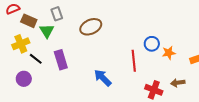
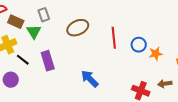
red line: (134, 61) -> (114, 38), moved

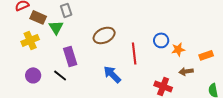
brown ellipse: (78, 28) -> (104, 35), moved
red line: (114, 38) -> (134, 53), moved
black line: (23, 60) -> (60, 75), moved
brown arrow: (165, 84) -> (186, 71), moved

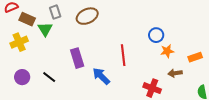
brown ellipse: (104, 35) -> (87, 16), moved
blue circle: (161, 40) -> (156, 35), moved
purple rectangle: (70, 56) -> (77, 58), moved

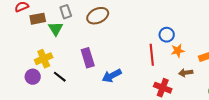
brown rectangle: (27, 19) -> (38, 19), turned -35
yellow cross: (19, 42) -> (44, 59), moved
red line: (123, 55) -> (152, 55), moved
blue arrow: (101, 76) -> (112, 76), turned -72

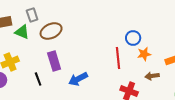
brown ellipse: (98, 16) -> (51, 31), moved
green triangle: (56, 29) -> (22, 32), turned -35
black line: (60, 77) -> (38, 79), moved, turned 32

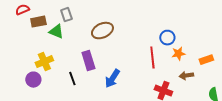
brown ellipse: (51, 31) -> (102, 31), moved
blue arrow: (78, 79) -> (112, 79), turned -30

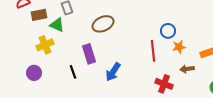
yellow cross: (44, 62) -> (45, 45), moved

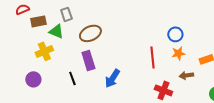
brown ellipse: (103, 24) -> (90, 33), moved
blue circle: (168, 31) -> (175, 34), moved

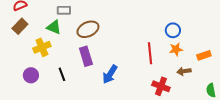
gray rectangle: (66, 14) -> (64, 10), turned -72
brown rectangle: (38, 21) -> (20, 26), moved, turned -35
black line: (72, 78) -> (62, 74), moved

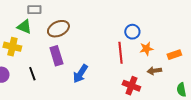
blue circle: (173, 30) -> (132, 32), moved
yellow cross: (42, 47) -> (12, 47), turned 36

